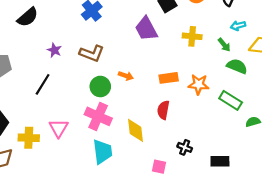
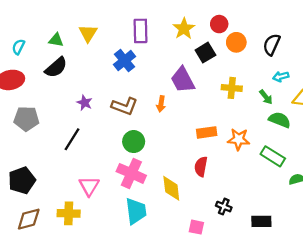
orange arrow: (126, 76) -> (161, 104), moved, turned 80
yellow cross: (29, 138) -> (69, 213), moved

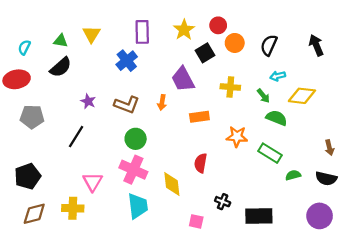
orange rectangle: (207, 132) -> (199, 117), moved
black rectangle: (261, 221) -> (259, 216), size x1.4

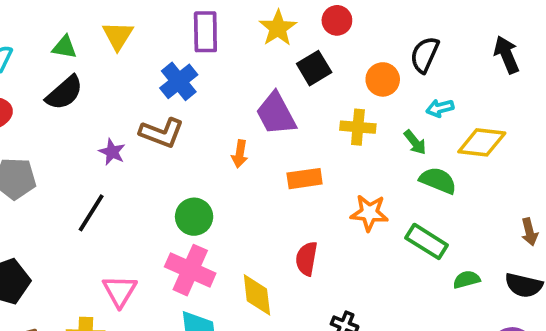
orange circle: (235, 43) -> (383, 79), moved
brown L-shape: (127, 105) -> (162, 133), moved

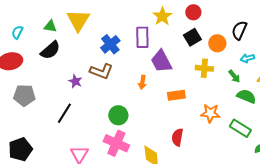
purple rectangle: (205, 32) -> (142, 37), moved
yellow triangle: (118, 36) -> (78, 20), size x1.4
black square: (314, 68) -> (192, 37), moved

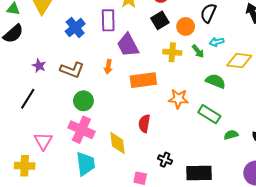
brown L-shape: (101, 71) -> (72, 70), moved
green arrow: (234, 76) -> (198, 51), moved
orange rectangle: (176, 95) -> (143, 80), size x1.4

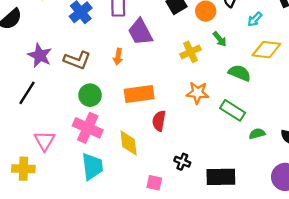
cyan arrow: (217, 42) -> (255, 19), moved, turned -32
yellow cross: (172, 52) -> (190, 52), moved, turned -30
purple star: (39, 66) -> (40, 55), size x1.5
orange rectangle: (143, 80) -> (139, 94), moved

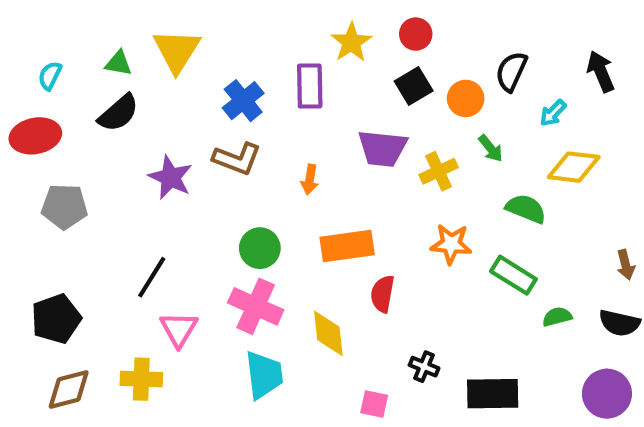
purple trapezoid: (140, 32) -> (382, 148), moved, turned -56
brown L-shape: (77, 60) -> (237, 159), moved
black line: (27, 93) -> (152, 277), moved

